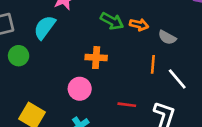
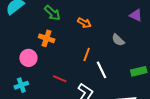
green arrow: (112, 21) -> (52, 13), moved
gray semicircle: (167, 37) -> (118, 40), moved

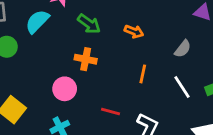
gray semicircle: (118, 40) -> (183, 49), turned -88
white line: (102, 70) -> (182, 87), moved

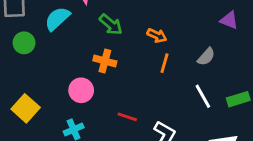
orange line: (143, 74) -> (164, 63), moved

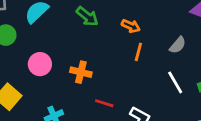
orange cross: (105, 61) -> (81, 72), moved
pink circle: (81, 90) -> (40, 64), moved

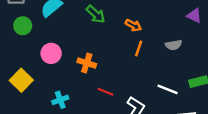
gray semicircle: (178, 45) -> (174, 45), turned 35
white line: (175, 82) -> (168, 89), moved, turned -42

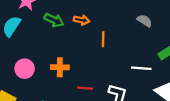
orange arrow: (133, 25) -> (81, 20), moved
gray semicircle: (174, 45) -> (145, 21), moved, turned -119

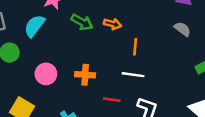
white line: (141, 68) -> (133, 75), moved

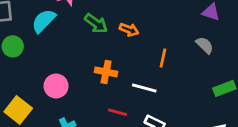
orange line: (135, 47) -> (163, 58), moved
pink circle: (46, 74) -> (56, 86), moved
orange cross: (85, 75) -> (106, 72), moved

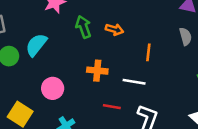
cyan semicircle: (44, 21) -> (36, 45), moved
green arrow: (96, 23) -> (83, 27), turned -140
gray semicircle: (205, 45) -> (186, 36), turned 36

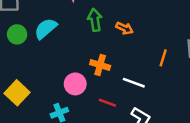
orange line: (148, 52) -> (163, 58), moved
pink circle: (53, 88) -> (75, 84), moved

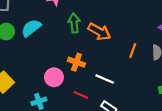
orange arrow: (124, 28) -> (99, 32), size x1.5
orange line: (163, 58) -> (133, 51), moved

